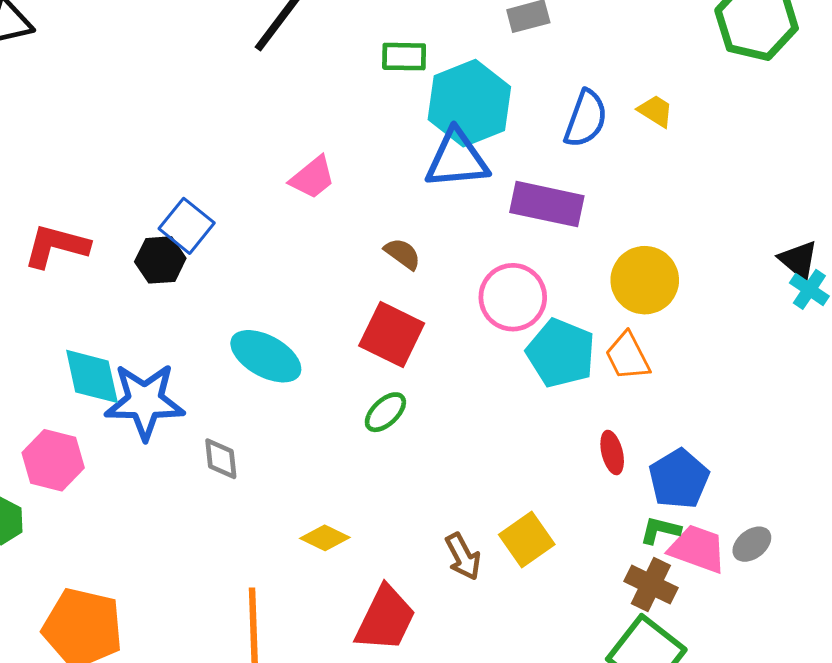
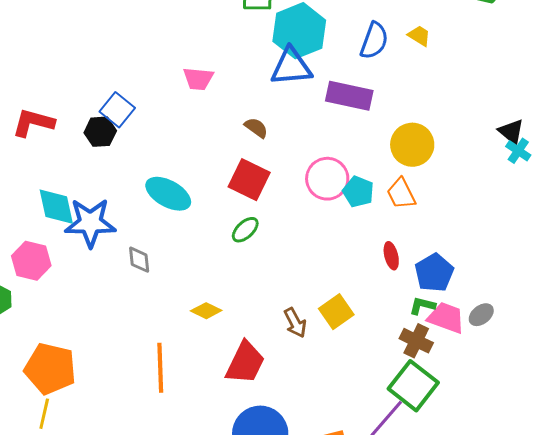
pink trapezoid: (312, 178) -> (198, 79), turned 44
pink circle: (513, 297) -> (327, 179), moved
cyan pentagon: (561, 353) -> (358, 192), size x0.7

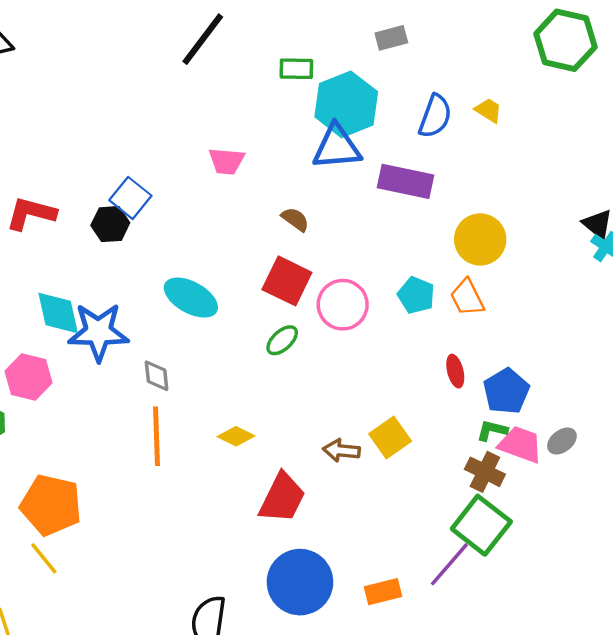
pink circle: (327, 179) -> (343, 305), moved
brown arrow: (295, 323) -> (341, 450), turned 124
orange line: (160, 368) -> (157, 436), moved
yellow line: (44, 414) -> (44, 558), turned -52

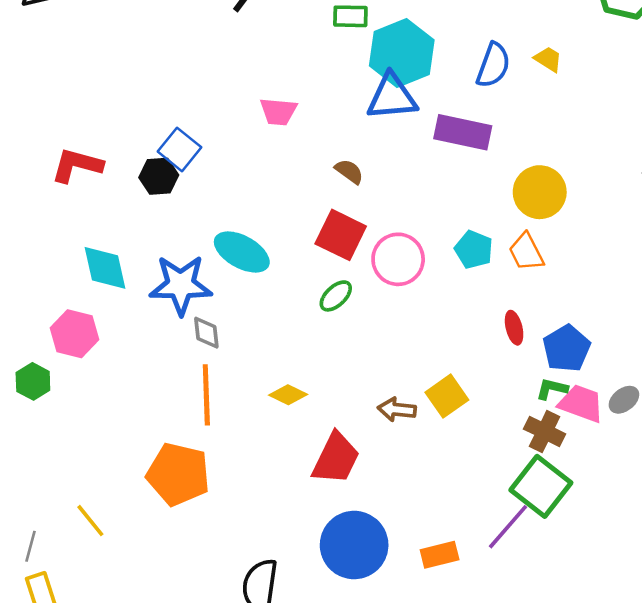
blue star: (98, 332) -> (181, 285), moved
orange pentagon: (51, 505) -> (178, 474), moved

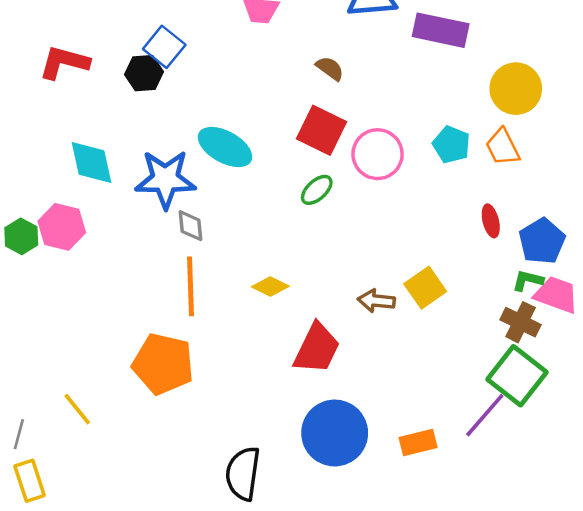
green hexagon: (33, 381) -> (21, 236), moved

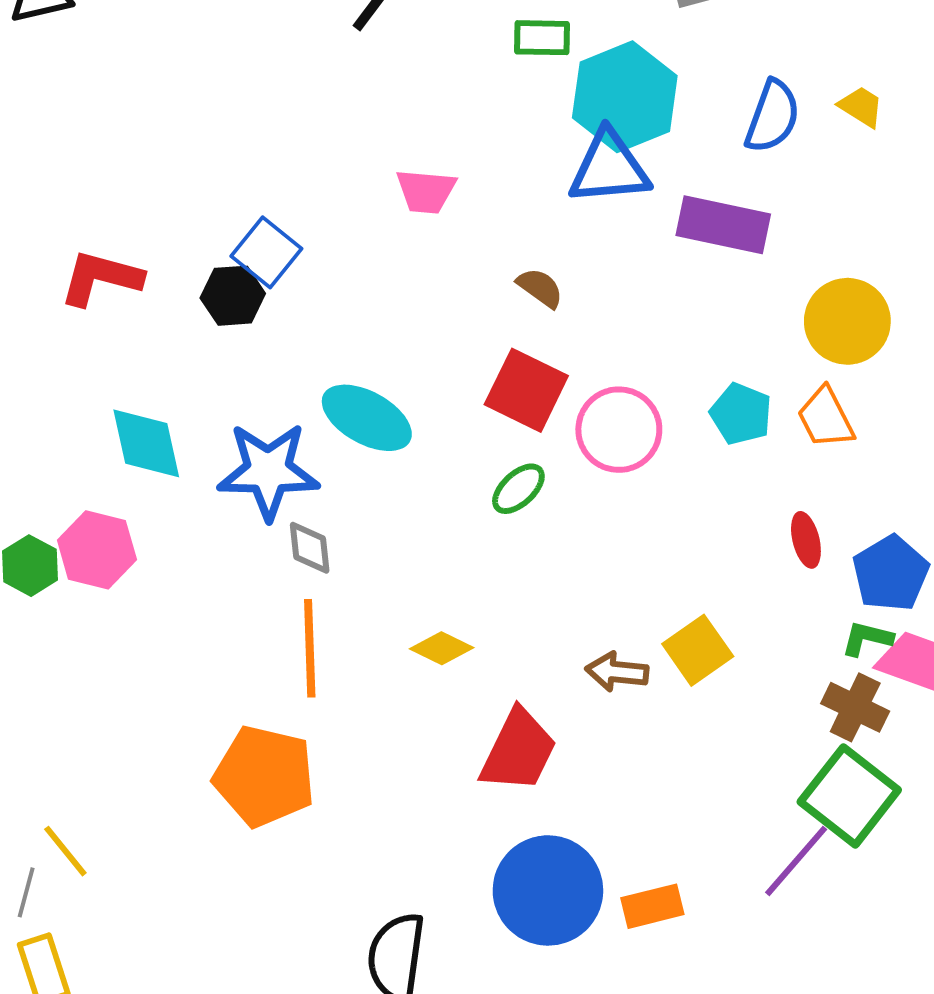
yellow line: (77, 409) -> (65, 851), moved
orange rectangle: (418, 443) -> (652, 906), moved

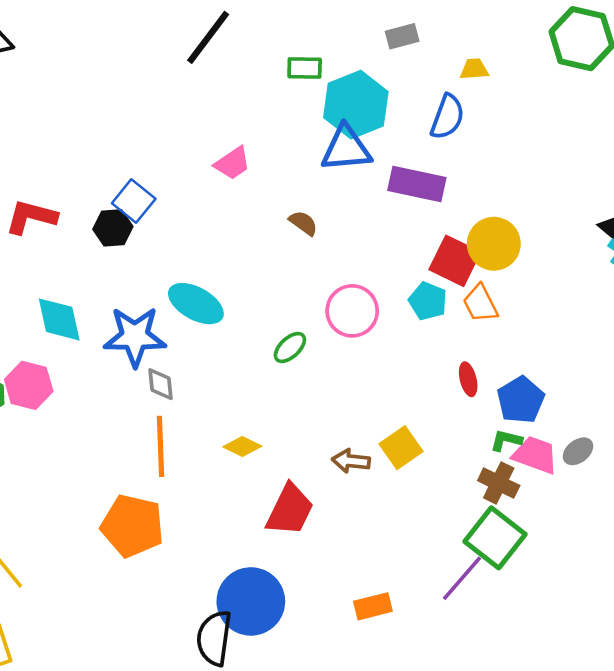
yellow trapezoid: (861, 107) -> (474, 69), moved, turned -36
pink trapezoid: (426, 191) -> (233, 163), turned -39
red square: (526, 390) -> (455, 261), moved
blue circle: (548, 890) -> (251, 601), moved

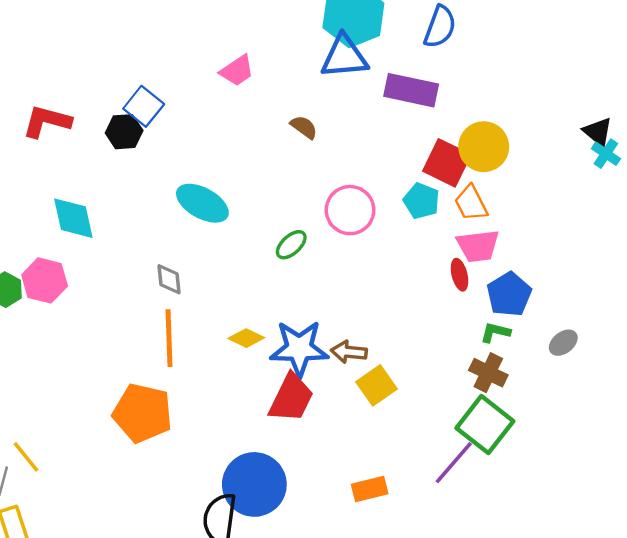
blue star: (135, 337) -> (299, 348), moved
yellow square: (401, 448) -> (377, 385), moved
pink trapezoid: (535, 455) -> (478, 246), moved, turned 153

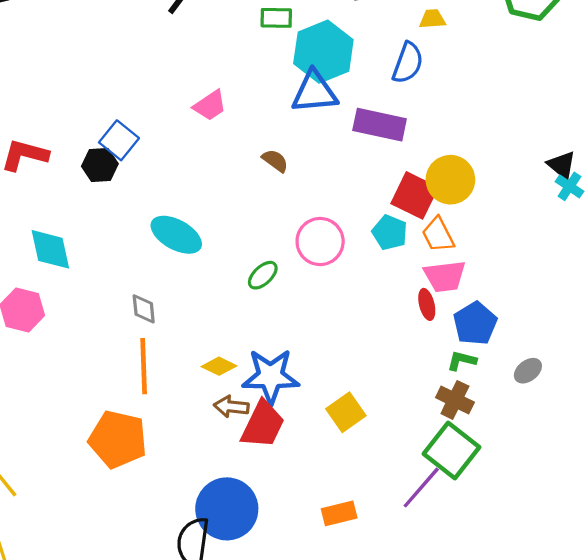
brown arrow: (349, 352) -> (231, 407), moved

